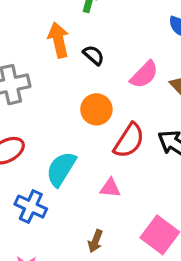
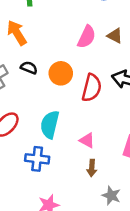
black semicircle: (94, 55) -> (29, 68), moved
pink triangle: (110, 188) -> (87, 140), moved, turned 42

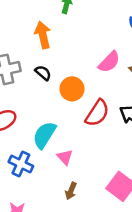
pink triangle: (87, 140) -> (65, 157), moved

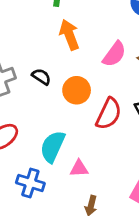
orange arrow: (43, 35) -> (69, 35), moved
pink triangle: (65, 157) -> (79, 168), turned -42

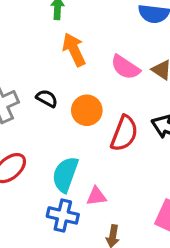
pink semicircle: (114, 54) -> (125, 67), turned 92
blue cross: (30, 183) -> (63, 215), moved

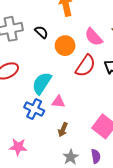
pink semicircle: (125, 67) -> (94, 37), moved

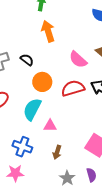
orange circle: (65, 46) -> (42, 82), moved
red semicircle: (85, 66) -> (73, 88), turned -135
blue cross: (34, 109) -> (22, 147), moved

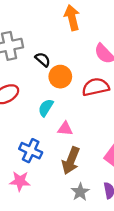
black semicircle: (27, 60) -> (43, 60), moved
cyan semicircle: (32, 109) -> (46, 108), size x0.7
brown arrow: (57, 152) -> (71, 161), size x1.6

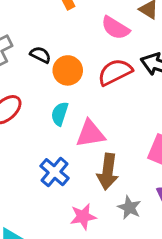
pink triangle: (65, 129) -> (90, 134), size x1.5
blue cross: (31, 151) -> (55, 172), turned 30
pink star: (20, 181) -> (83, 217), moved

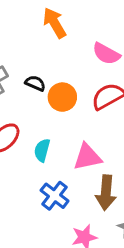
cyan semicircle: (60, 114) -> (42, 150), moved

